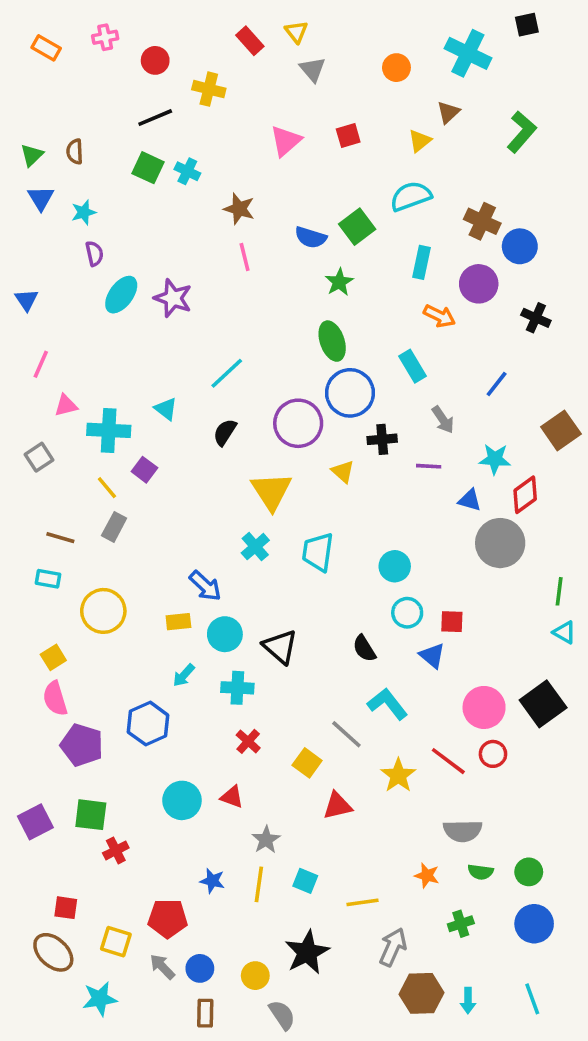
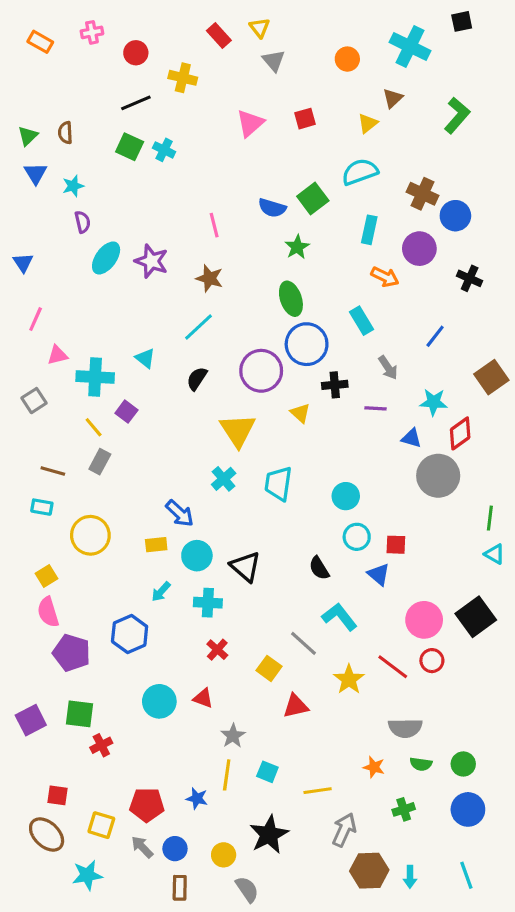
brown star: (239, 209) -> (209, 278), moved
blue star: (212, 881) -> (197, 798), moved

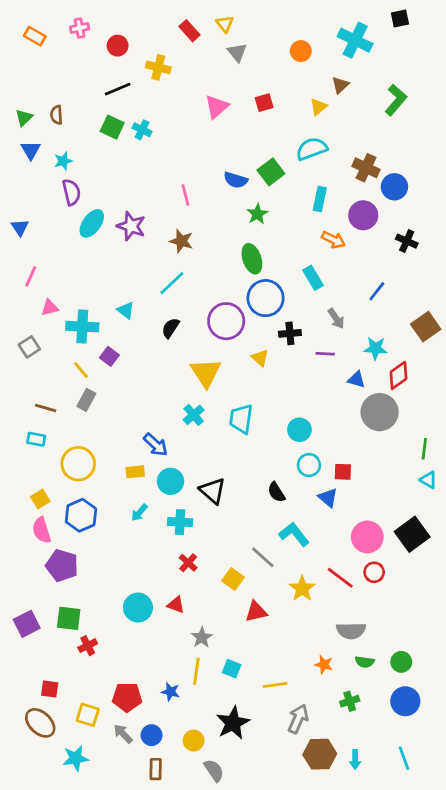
purple semicircle: (83, 222) -> (71, 192), size x1.4
blue hexagon: (130, 634) -> (81, 515), moved

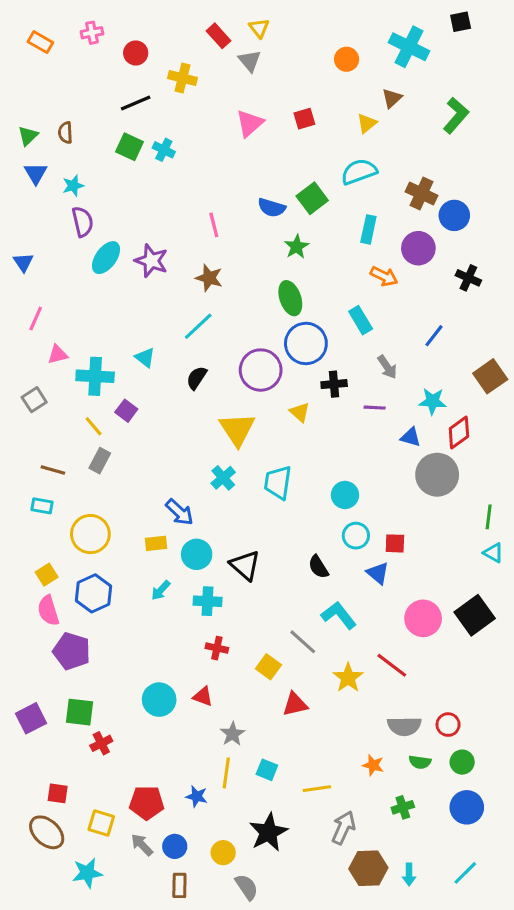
gray triangle: (237, 52) -> (250, 61), moved
red cross: (188, 563) -> (217, 648), turned -30
red circle: (374, 572) -> (448, 725), moved
cyan line: (404, 758) -> (465, 873), turned 65

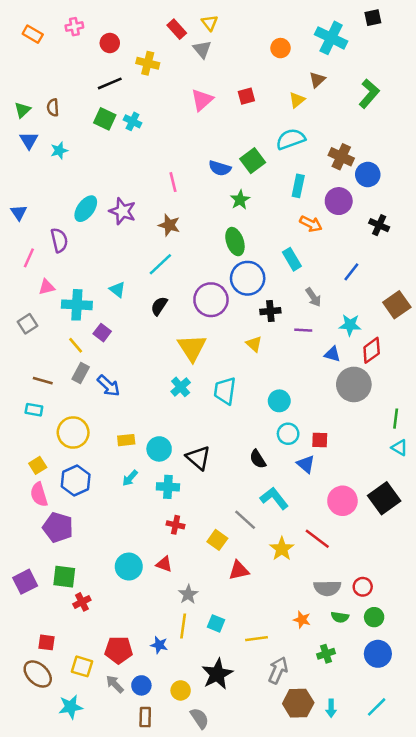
purple semicircle: (83, 222) -> (59, 240), moved
yellow triangle: (300, 412) -> (254, 344), moved
blue arrow: (179, 512) -> (109, 386), moved

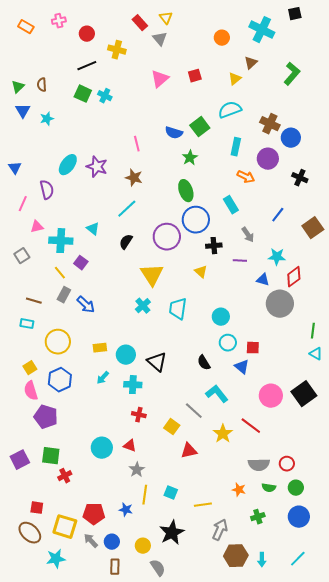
brown square: (397, 305) -> (313, 228), moved
gray star: (188, 594) -> (137, 470), moved
yellow square: (82, 666) -> (65, 527), size x1.4

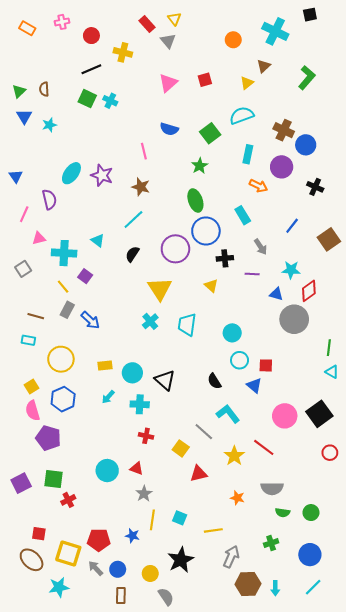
blue semicircle: (174, 133) -> (169, 129), moved
red circle: (287, 464) -> (330, 453), moved
orange star: (239, 490) -> (237, 498), moved
blue circle: (299, 517) -> (310, 555), moved

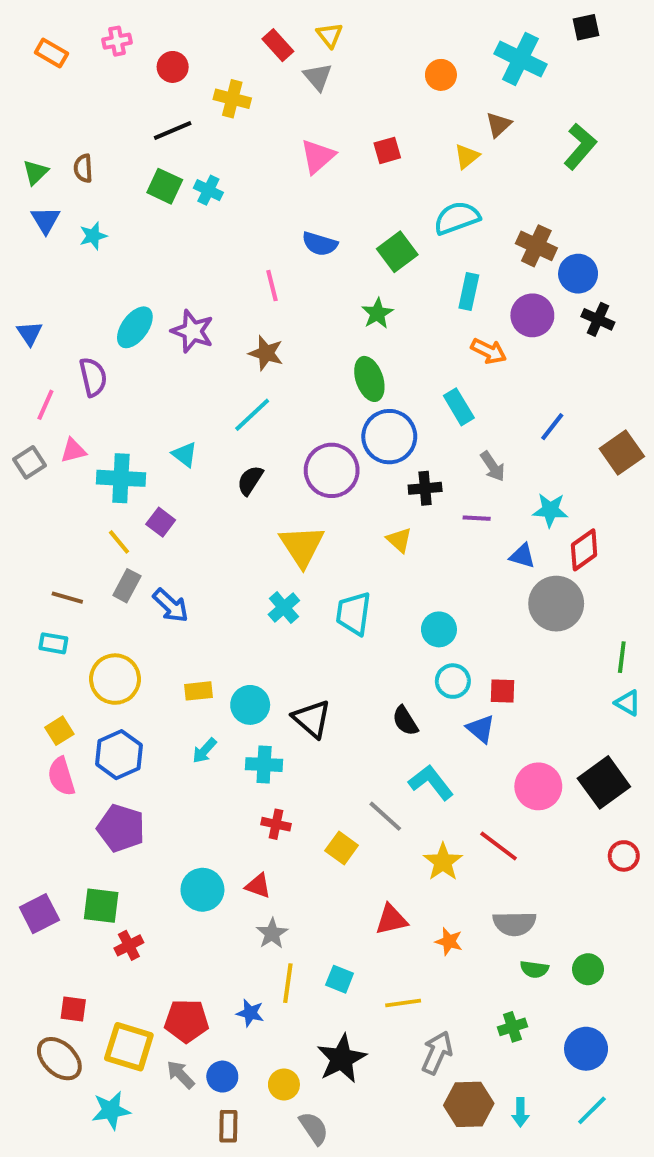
black cross: (315, 187) -> (598, 319), moved
gray square: (23, 269) -> (30, 462), moved
purple pentagon: (48, 438) -> (121, 828), moved
red triangle: (199, 474) -> (391, 920), moved

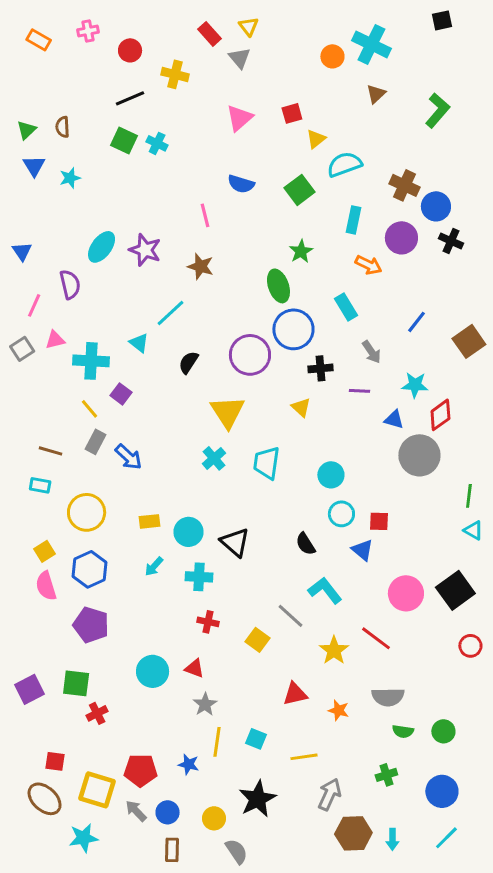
cyan cross: (520, 59) -> (371, 44), moved
yellow triangle: (467, 156) -> (316, 139), moved
green star: (377, 313) -> (301, 251), moved
cyan line: (252, 415) -> (171, 313), moved

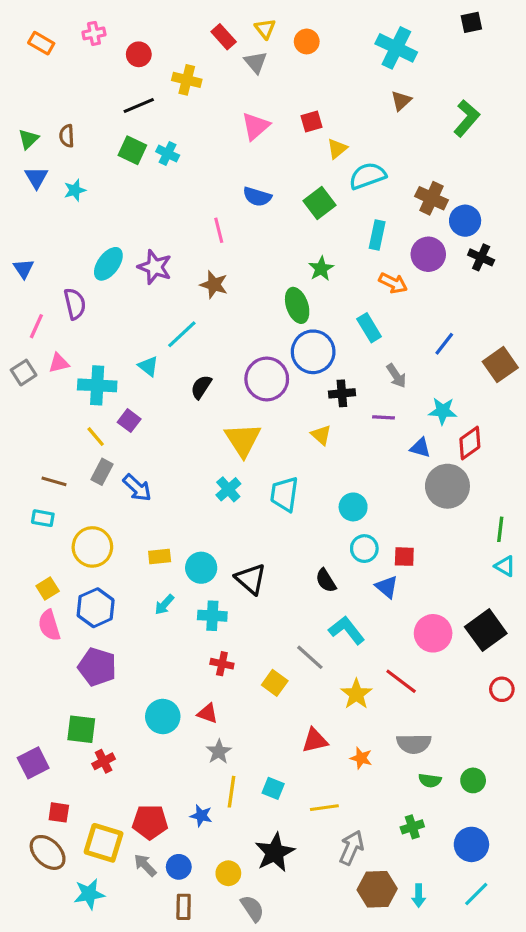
orange circle: (332, 56) -> (307, 41), moved
purple square: (30, 689) -> (33, 763), moved

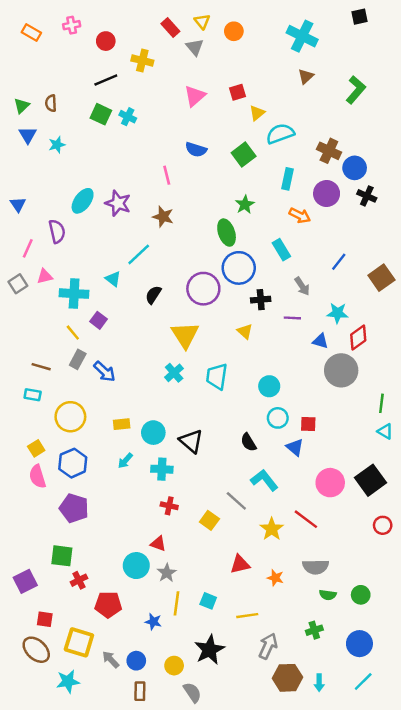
cyan circle: (163, 716) -> (136, 566), moved
red pentagon: (150, 822) -> (108, 605), moved

